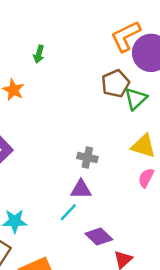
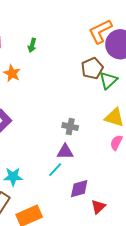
purple diamond: (99, 236) -> (79, 189), turned -60

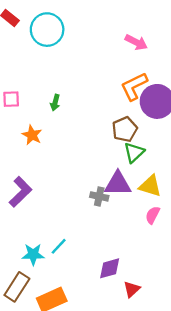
green triangle: (108, 80) -> (134, 152), moved
purple triangle: (65, 152) -> (118, 184), moved, size x1.4
cyan line: (55, 170) -> (59, 246), moved

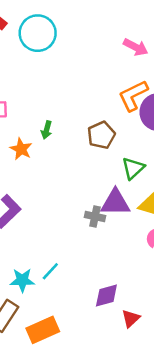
green arrow: (55, 103) -> (47, 130), moved
brown pentagon: (125, 129) -> (101, 135), moved

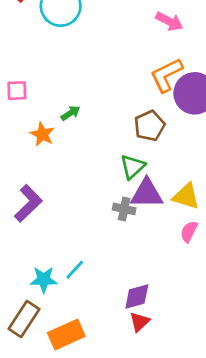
green arrow: (47, 130) -> (71, 113), turned -138
brown pentagon: (101, 135) -> (150, 126), moved
green triangle: (133, 168) -> (133, 167), moved
red triangle: (131, 318) -> (140, 322), moved

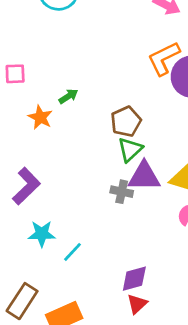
brown pentagon: (150, 126) -> (126, 122), moved
cyan star: (44, 280) -> (42, 234), moved

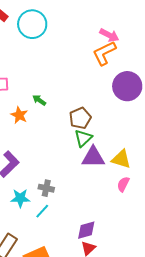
orange L-shape: (164, 58) -> (104, 53), moved
green arrow: (68, 96) -> (39, 100), turned -112
gray cross: (122, 192) -> (46, 188), moved

